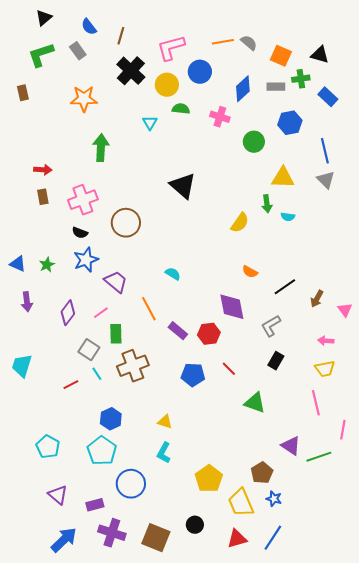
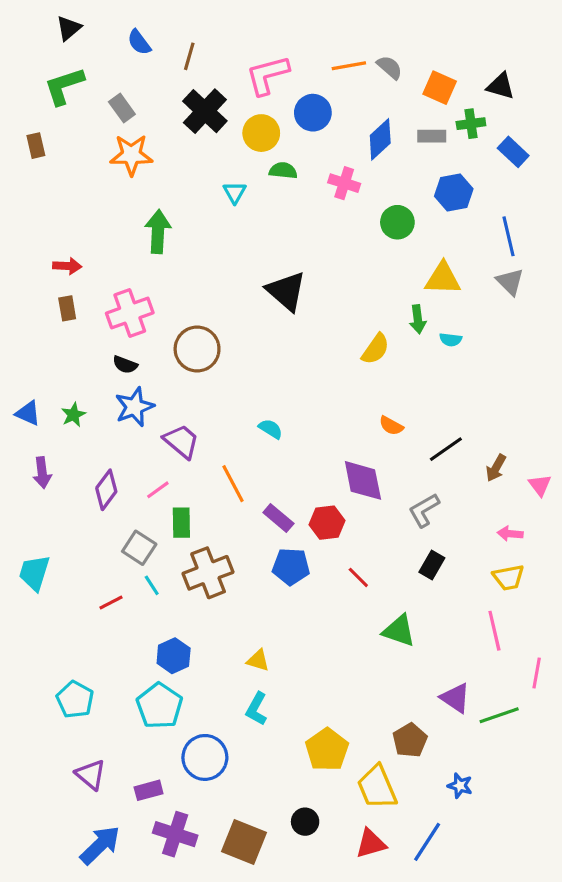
gray rectangle: (78, 51) -> (122, 108), moved
blue pentagon: (193, 375) -> (291, 567), moved
blue star: (274, 499) -> (460, 786), moved

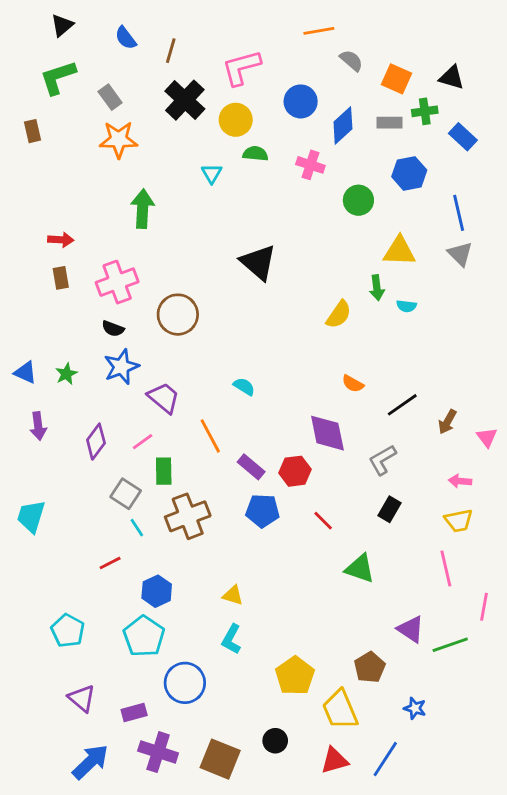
orange line: (349, 66) -> (319, 31), moved
blue circle: (313, 113) -> (301, 101), moved
red line: (111, 603) -> (110, 563), moved

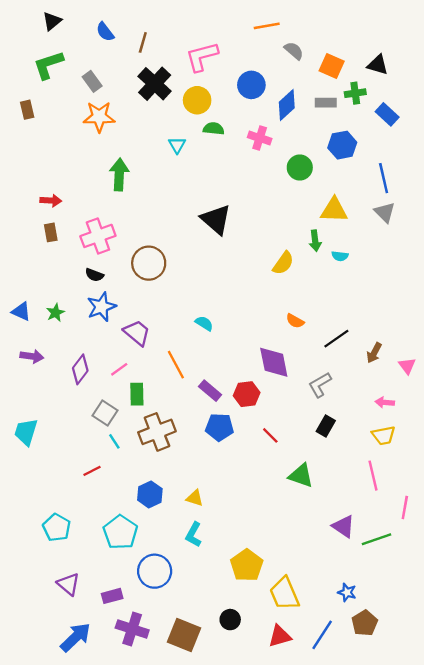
purple arrow: (38, 426) -> (32, 356), turned -75
blue hexagon: (157, 591) -> (150, 494), moved
brown pentagon: (370, 667) -> (365, 623), moved

